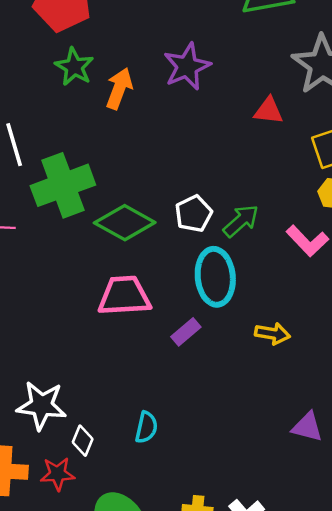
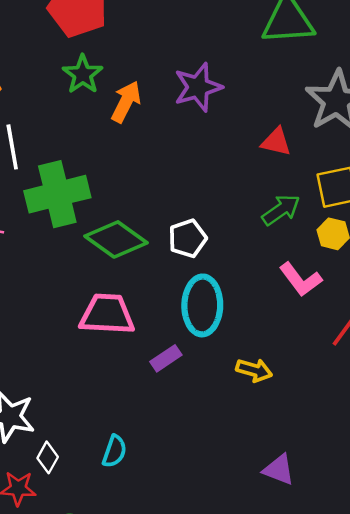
green arrow: (241, 221) -> (281, 210), moved

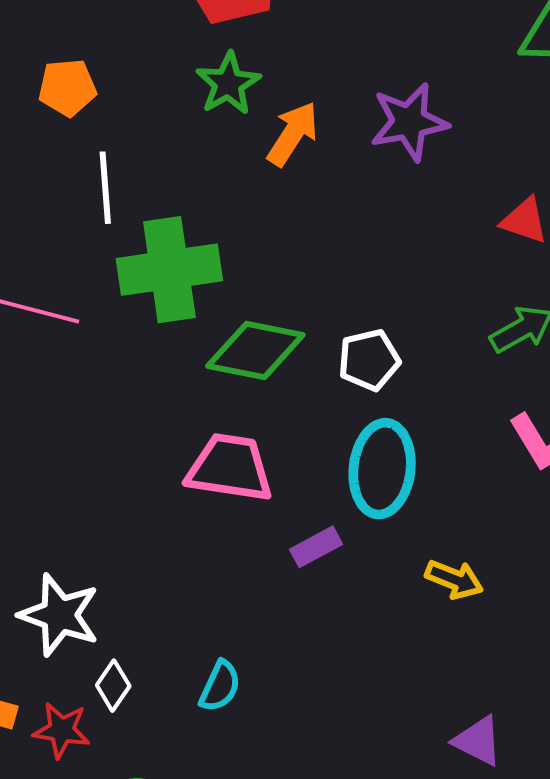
green diamond: (116, 239) -> (255, 351), turned -30

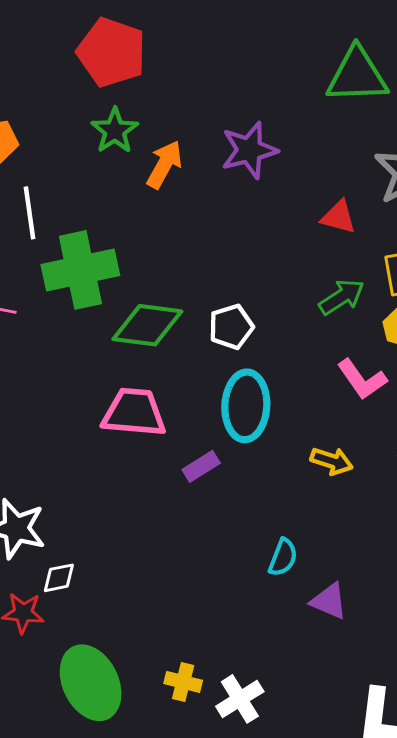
yellow arrow: (454, 579) -> (332, 461), moved
white diamond: (113, 686) -> (59, 578), turned 48
cyan semicircle: (220, 686) -> (283, 557), moved

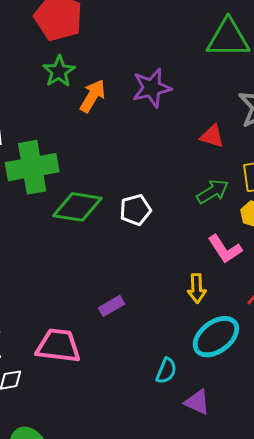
cyan ellipse: (246, 406) -> (216, 337), moved, turned 48
pink trapezoid: (134, 412) -> (58, 346), moved
yellow arrow: (332, 461) -> (197, 288), moved, turned 68

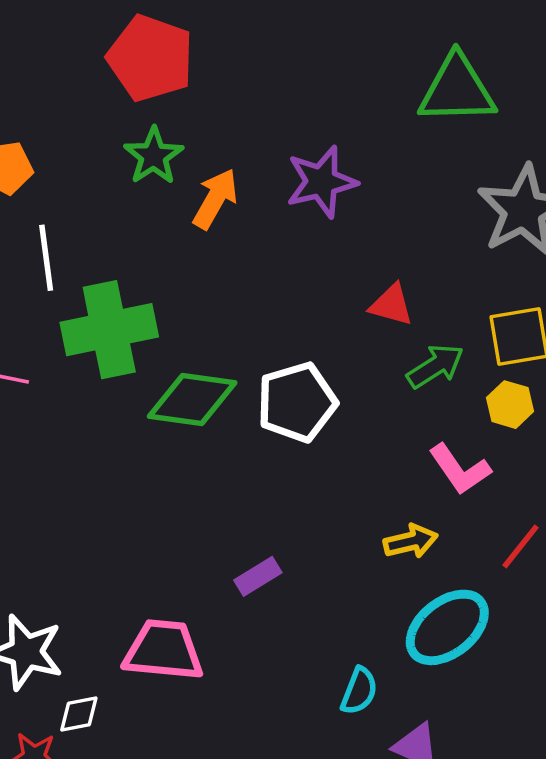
red triangle: (212, 136) -> (391, 305), moved
white pentagon: (135, 210) -> (297, 402), size x1.4
yellow arrow: (197, 288) -> (411, 541), turned -100

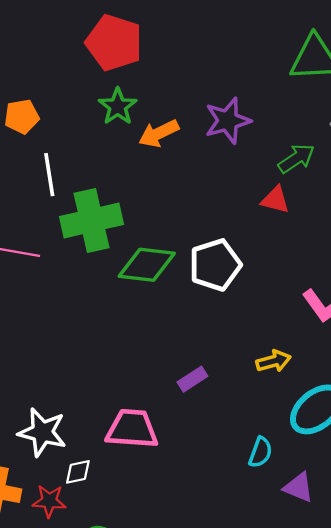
orange arrow: (215, 199) -> (159, 133), turned -144
green arrow: (435, 366) -> (296, 159), moved
yellow arrow: (411, 541) -> (274, 361), moved

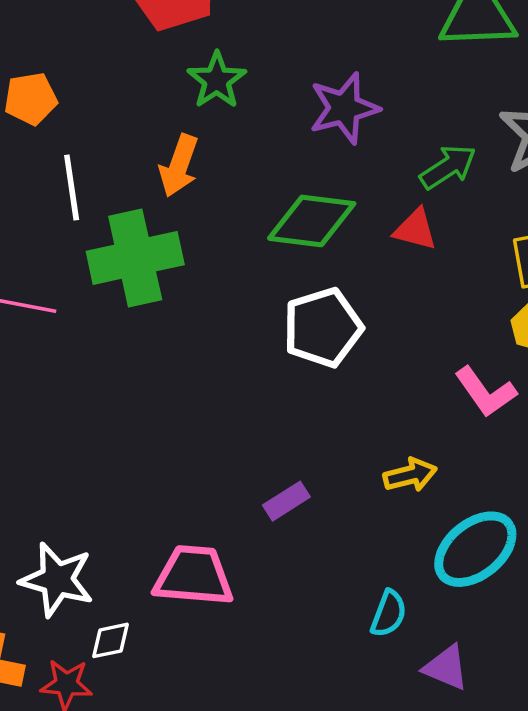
green star: (118, 106) -> (217, 80), moved
orange arrow: (159, 133) -> (179, 166), moved, turned -45
green diamond: (147, 265) -> (312, 221), moved

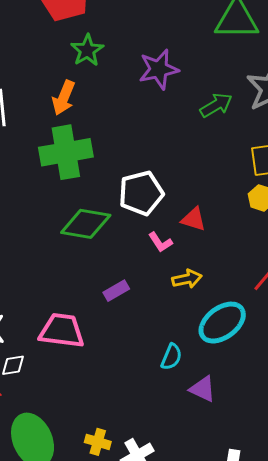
green diamond: (312, 221) -> (86, 224), moved
red triangle: (415, 229) -> (194, 219), moved
green cross: (135, 258) -> (66, 152), moved
pink L-shape: (485, 392) -> (160, 242), moved, size x0.7

